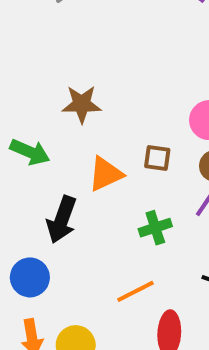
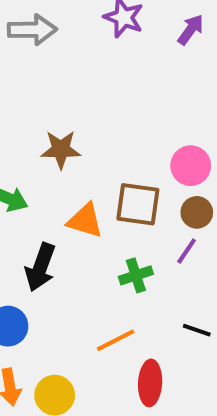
brown square: (157, 158) -> (138, 204), size x1.6
orange triangle: (106, 174) -> (85, 221), turned 42

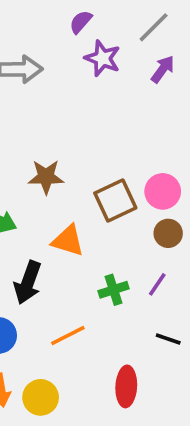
brown square: (138, 204) -> (115, 201), moved, turned -33
purple line: (187, 251) -> (157, 284), moved
orange line: (116, 340) -> (68, 335), moved

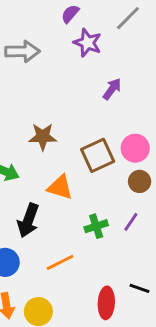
purple arrow: (163, 69) -> (112, 89), moved
black line: (168, 339) -> (140, 288), moved

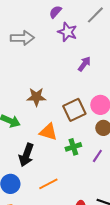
green cross: (96, 226) -> (73, 147), moved

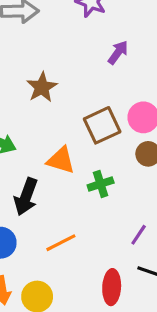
brown star: (36, 97) -> (42, 87), moved, turned -30
purple line: (97, 156) -> (139, 235), moved

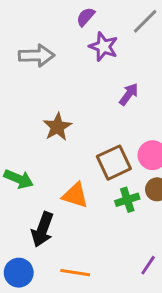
green cross: (101, 184) -> (127, 200), moved
orange line: (61, 243) -> (75, 273), turned 36

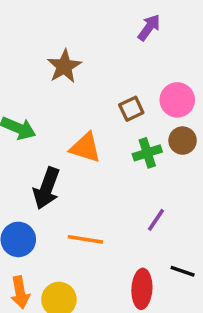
brown square: (114, 163) -> (131, 109), size x0.6
purple line: (148, 265) -> (156, 220), moved

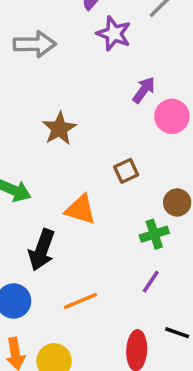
pink circle: (177, 100) -> (172, 116), moved
green cross: (147, 153) -> (154, 234), moved
orange line: (85, 239) -> (80, 301), turned -32

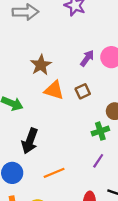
purple arrow: (144, 90) -> (87, 58), moved
orange triangle: (80, 210) -> (54, 90), moved

